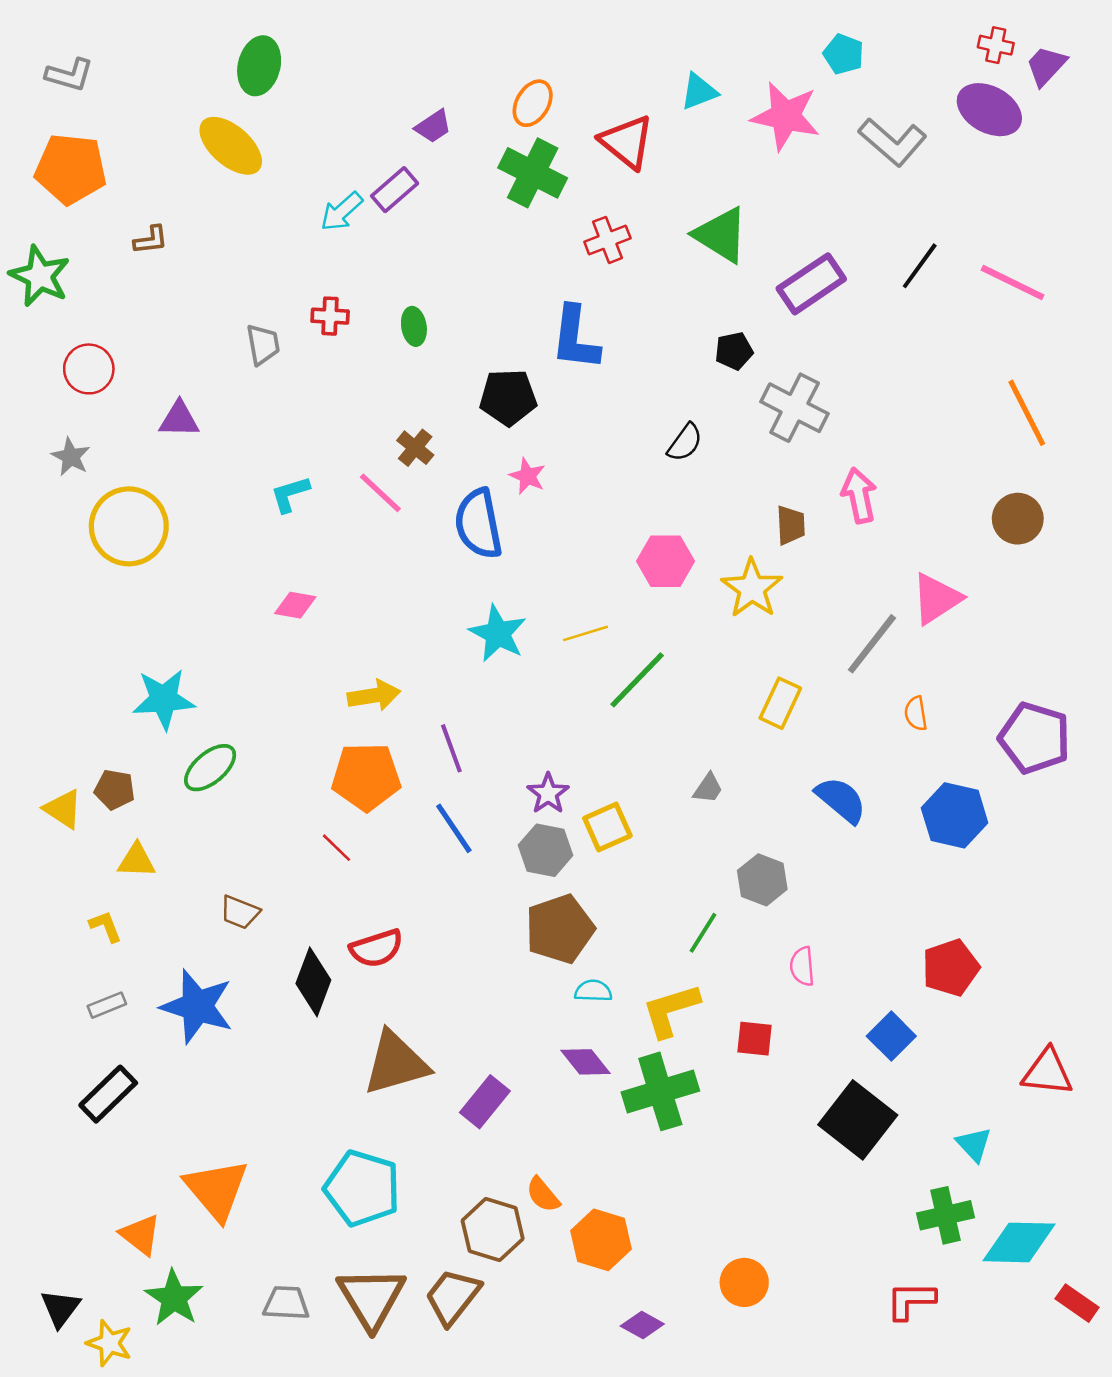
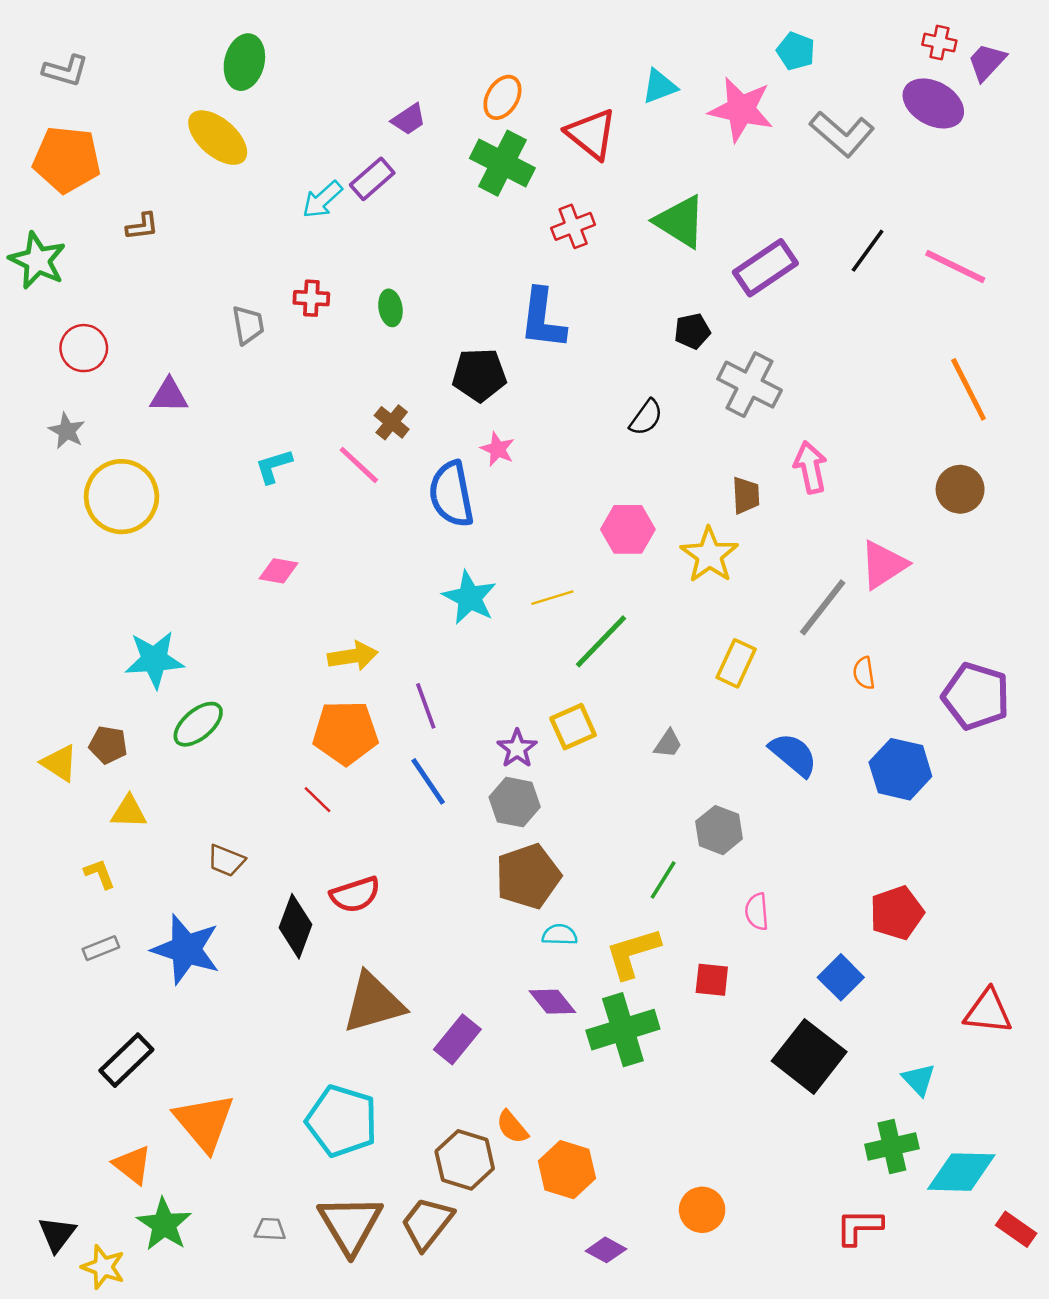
yellow square: (607, 827) -> (573, 727), moved
black rectangle: (108, 1094) -> (126, 1060), moved
gray trapezoid: (286, 1303) -> (270, 1229), size x0.7

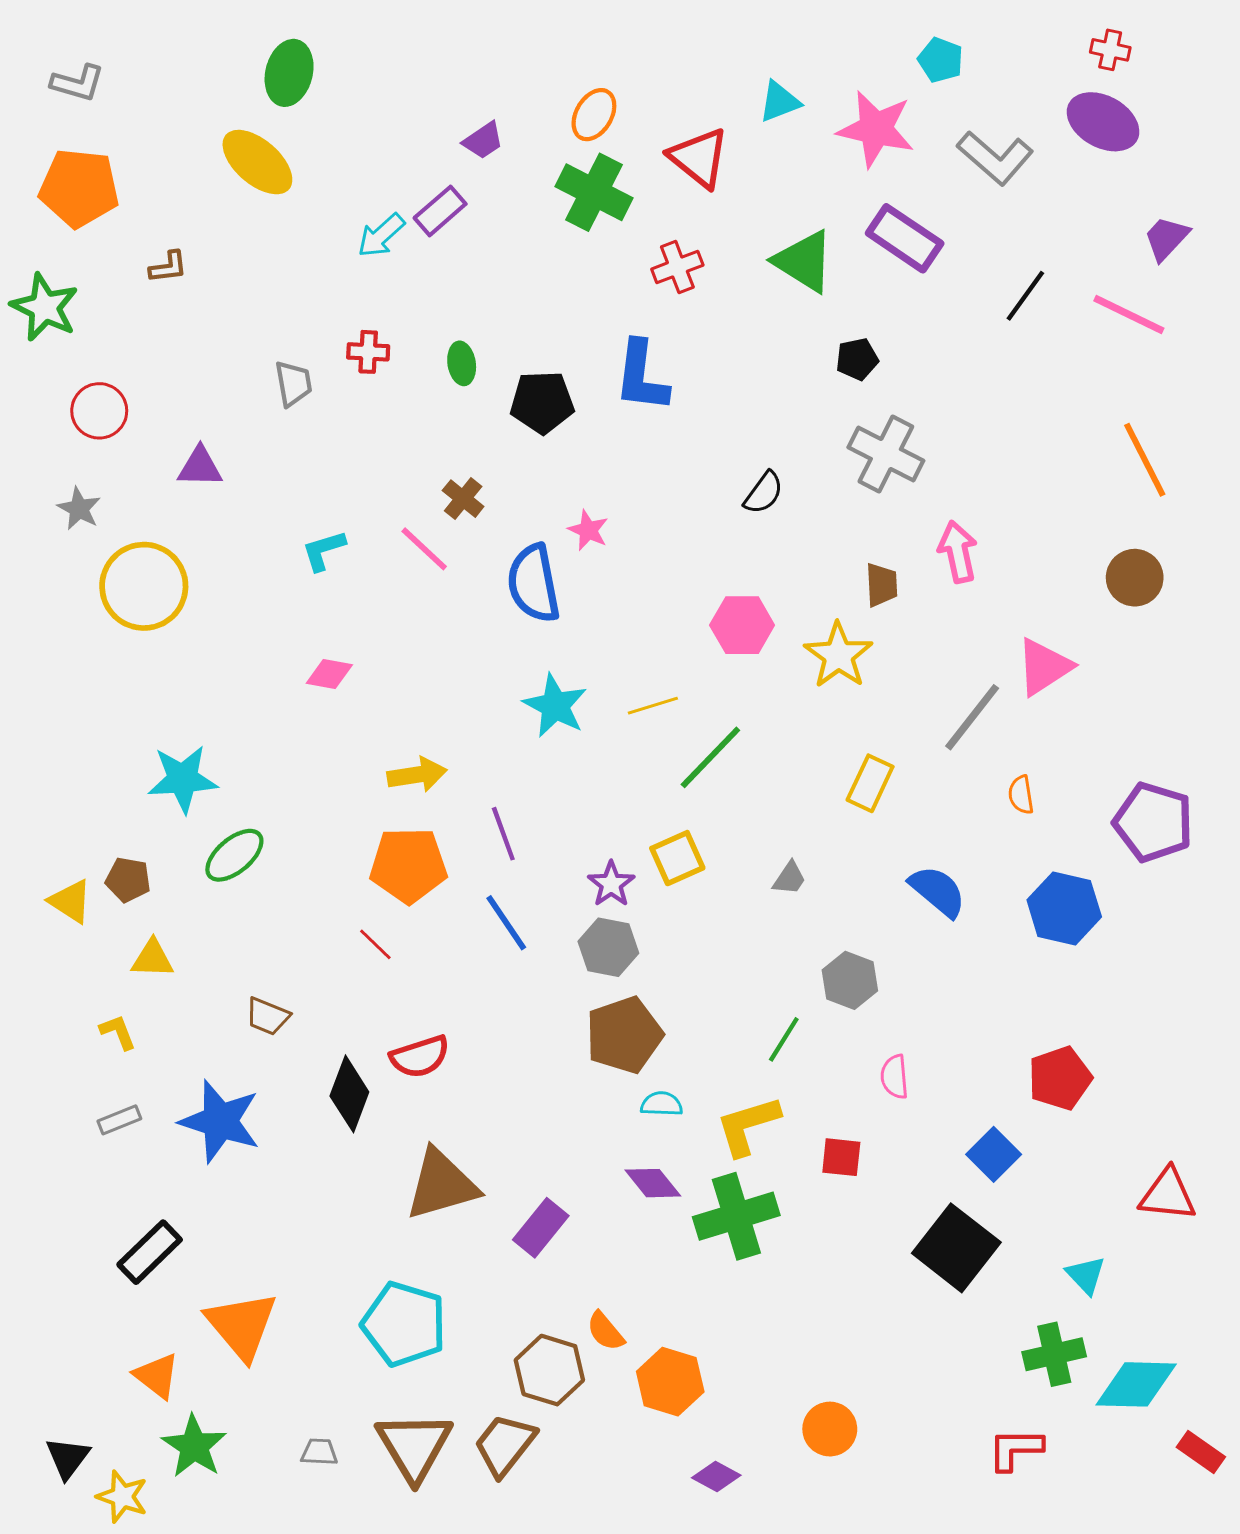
purple trapezoid: (987, 62) -> (1166, 238), moved
purple rectangle: (765, 268) -> (905, 238), moved, turned 68
black pentagon: (692, 331) -> (857, 359), moved
black pentagon: (479, 375) -> (542, 402), moved

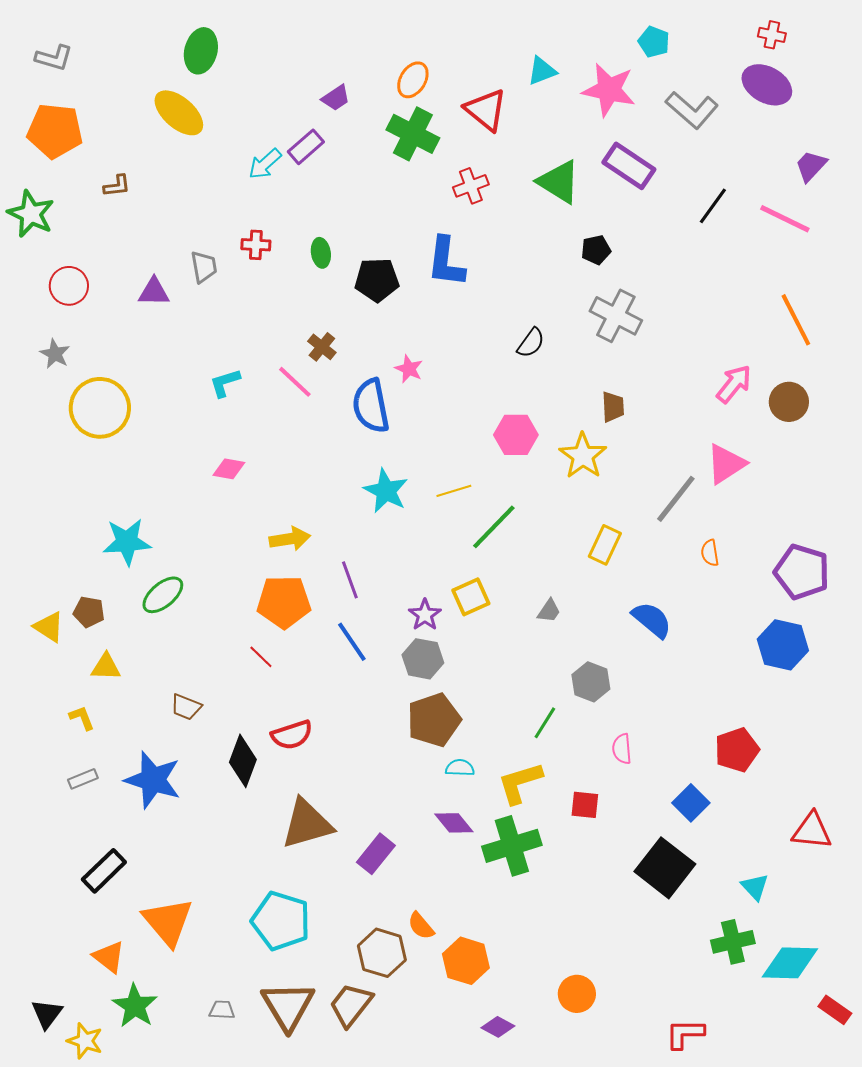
purple triangle: (200, 467) -> (154, 292), moved
pink arrow: (958, 552) -> (734, 384), moved, turned 51
blue hexagon: (1064, 908) -> (783, 645), moved
red L-shape: (1015, 1449) -> (685, 1034), moved

